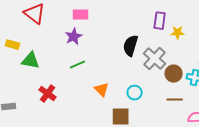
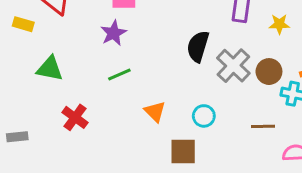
yellow star: (178, 33) -> (279, 24), moved
yellow rectangle: (13, 45) -> (23, 24), moved
brown circle: (174, 74) -> (269, 72), moved

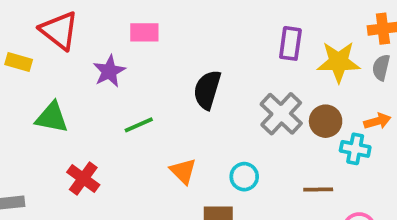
yellow star: (279, 24) -> (339, 62), size x1.6
purple star: (113, 33) -> (109, 71), moved
black semicircle: (198, 46) -> (207, 90), moved

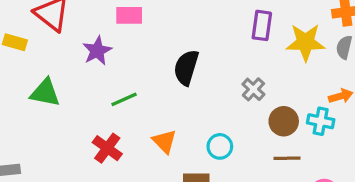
gray cross: (281, 114) -> (253, 89), size x0.6
brown circle: (326, 121) -> (284, 121), moved
red cross: (83, 178) -> (107, 148), moved

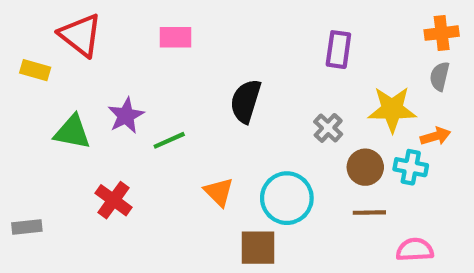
yellow star: (305, 42) -> (392, 109), moved
purple star: (97, 51) -> (126, 116), moved
cyan circle: (220, 146) -> (287, 198), size x1.6
red cross: (107, 148) -> (114, 200), moved

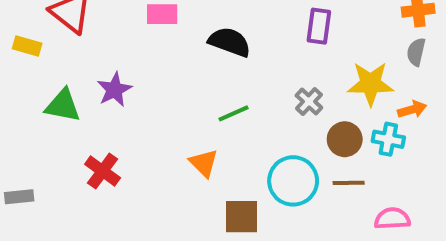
black semicircle: (246, 101) -> (230, 42), moved, turned 93
green line: (169, 140) -> (234, 113), moved
cyan circle: (287, 198) -> (293, 181), moved

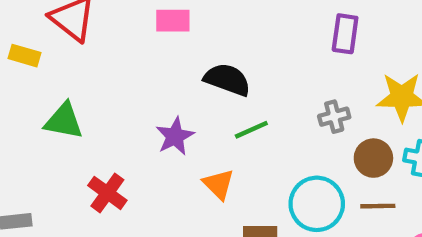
black semicircle: (230, 42) -> (227, 80), moved
purple star: (114, 90) -> (175, 136), moved
gray cross: (309, 102) -> (334, 117), turned 32

